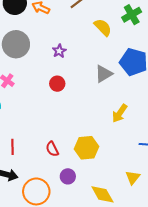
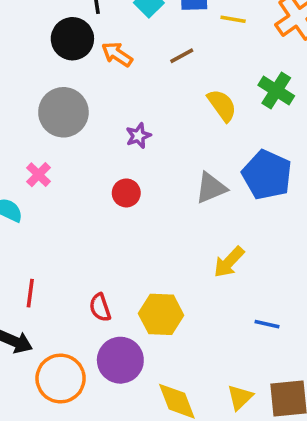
green cross: (132, 15) -> (276, 90), turned -36
purple circle: (68, 176) -> (120, 360), size x1.6
yellow triangle: (133, 177) -> (240, 397), moved

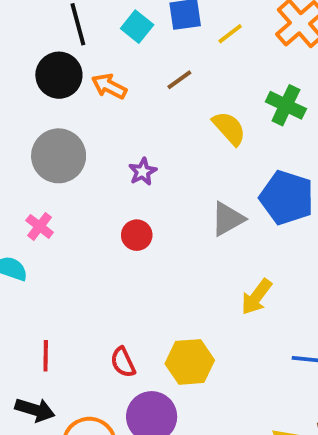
yellow line: (233, 19) -> (230, 34), turned -40

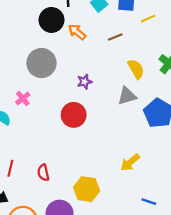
gray triangle: (228, 219) -> (127, 96), moved
red circle: (137, 235) -> (74, 115), size x1.5
red semicircle: (123, 362) -> (43, 173), moved

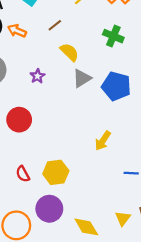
yellow semicircle: (136, 69) -> (69, 52), moved
red circle: (74, 115) -> (19, 120), moved
yellow hexagon: (87, 189) -> (56, 172), moved

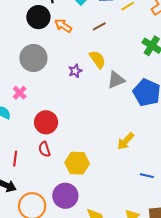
yellow semicircle: (69, 52) -> (97, 59), moved
red circle: (19, 120) -> (46, 122), moved
red semicircle: (23, 174) -> (44, 149), moved

